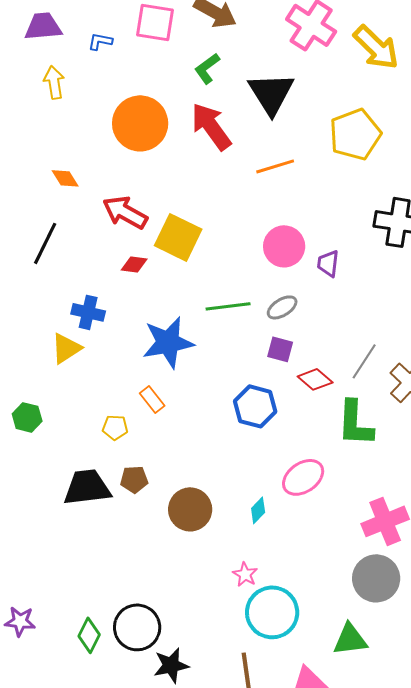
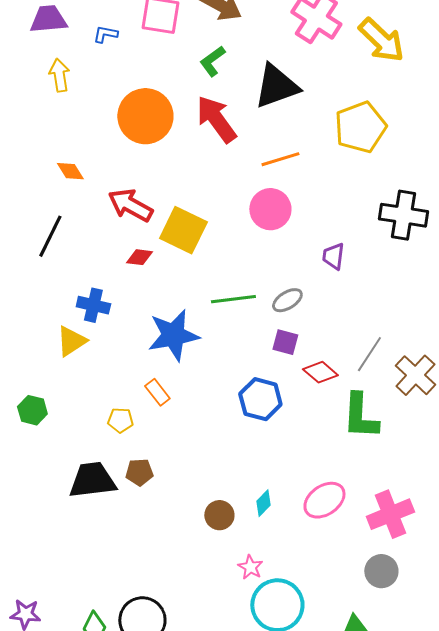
black triangle: (271, 93) -> (276, 86), turned 42
pink circle: (284, 246) -> (270, 209), moved
pink ellipse: (303, 477) -> (324, 500), moved
brown circle: (190, 509) -> (219, 515), moved, size x0.7
gray circle: (376, 578) -> (381, 571), size x0.7

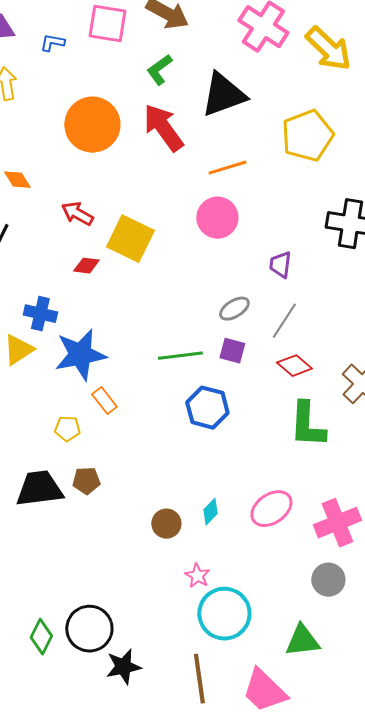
red arrow: (130, 205) -> (77, 214), size x0.7
green line: (233, 299) -> (180, 356), moved
blue star: (173, 335) -> (80, 355), moved
gray line: (369, 354) -> (284, 321), moved
red diamond: (320, 372) -> (294, 366), moved

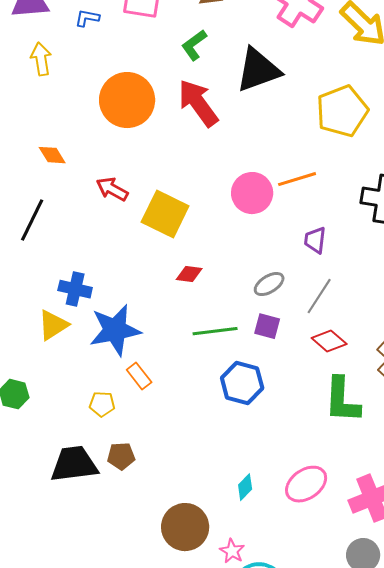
orange line: (227, 168) -> (297, 179), moved
red diamond: (86, 266) -> (189, 274), moved
brown circle: (166, 524) -> (185, 527), moved, size x1.6

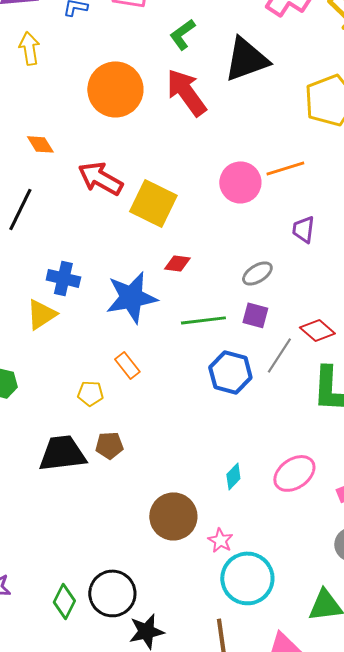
red arrow: (112, 189) -> (100, 178), size x1.4
gray line: (319, 296) -> (279, 355), moved
blue star: (115, 330) -> (131, 297), moved

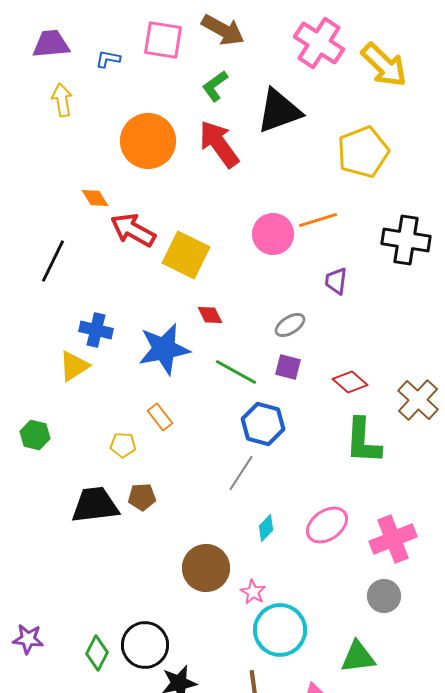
orange diamond: (40, 144) -> (95, 198), moved
red diamond: (177, 263) -> (210, 315), turned 56
green line: (203, 320) -> (236, 372), turned 36
gray line: (279, 355) -> (241, 473), moved

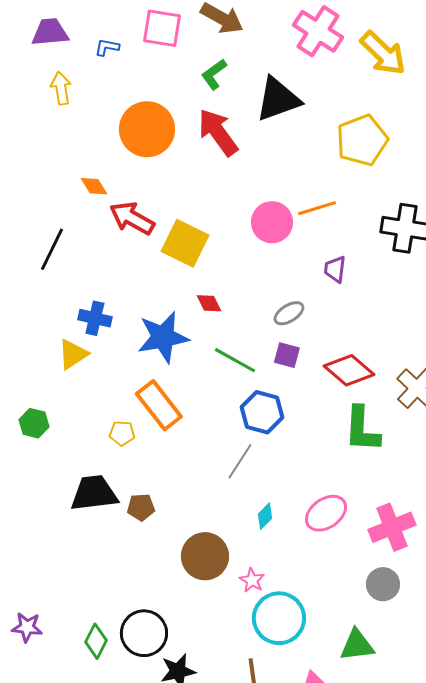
red diamond: (350, 382) -> (349, 370), size x1.4
orange rectangle: (160, 417) -> (159, 405), size x1.8
brown pentagon: (142, 497) -> (141, 507), moved

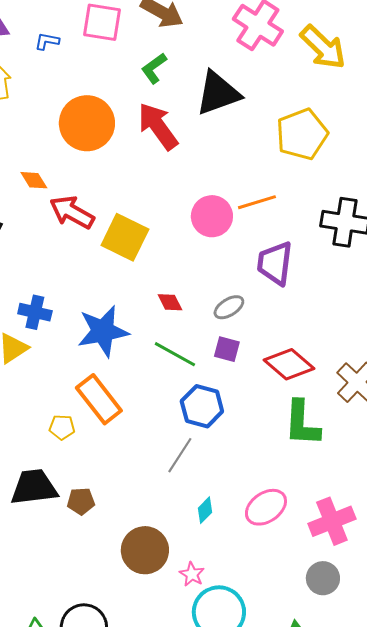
purple trapezoid: (335, 269) -> (275, 263), size x1.6
red diamond: (209, 303) -> (170, 302), moved

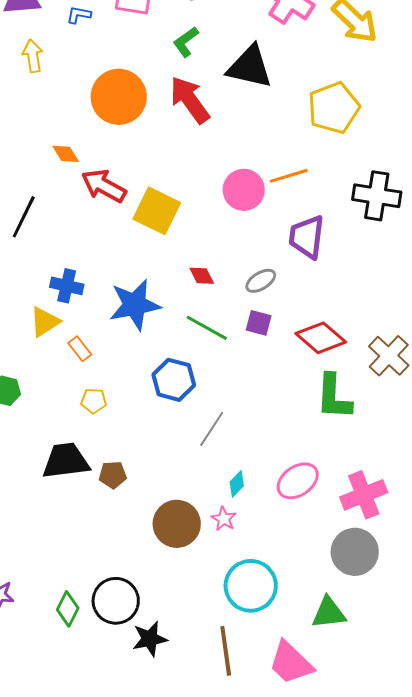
black triangle: (218, 93) -> (250, 67), turned 33
orange rectangle: (99, 399) -> (80, 349), moved, size x0.5
blue hexagon: (202, 406) -> (174, 380), moved
pink star: (192, 574) -> (224, 519), moved
gray circle: (323, 578) -> (355, 552), size x1.4

